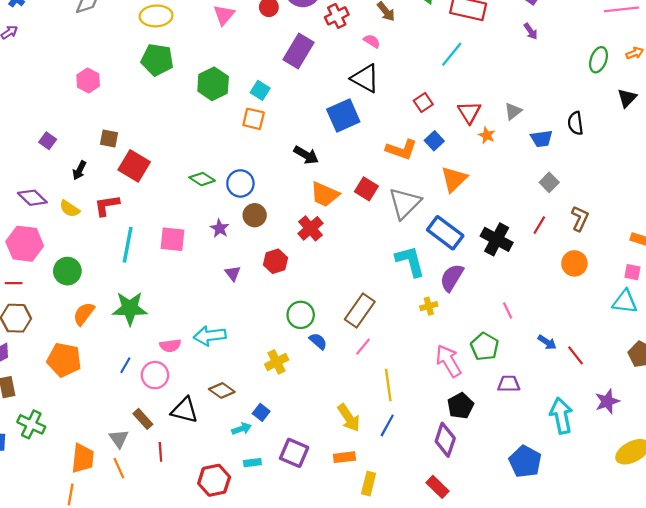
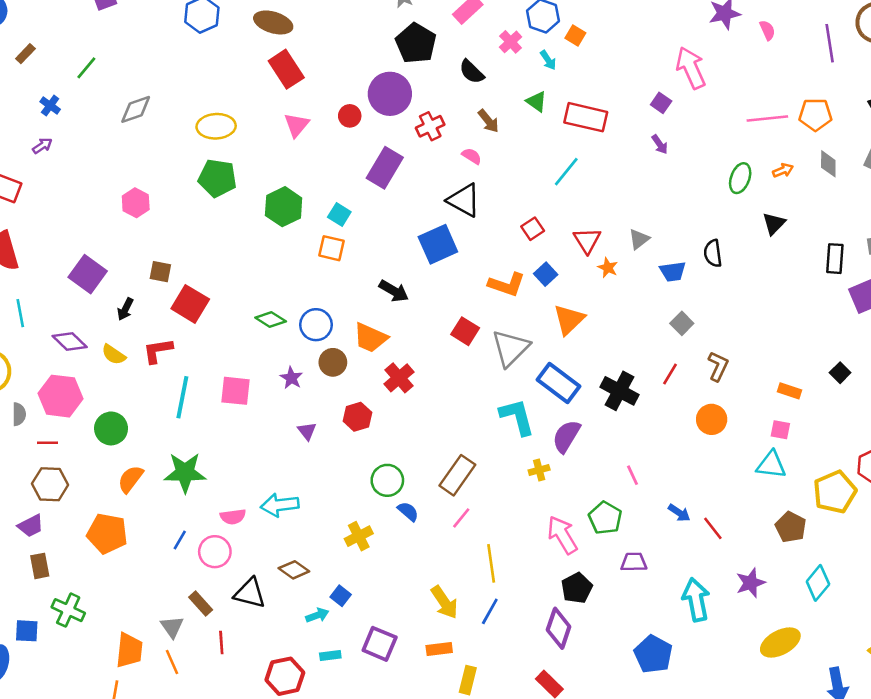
purple square: (48, 141) -> (88, 274), size x1.8
orange trapezoid: (325, 194) -> (370, 338), moved

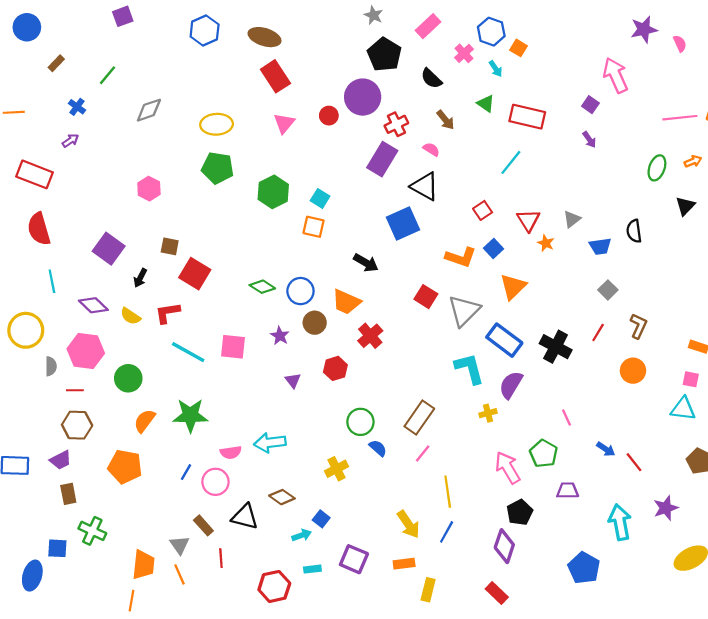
purple rectangle: (385, 168) -> (382, 159), moved
cyan line: (182, 397) -> (188, 352), turned -72

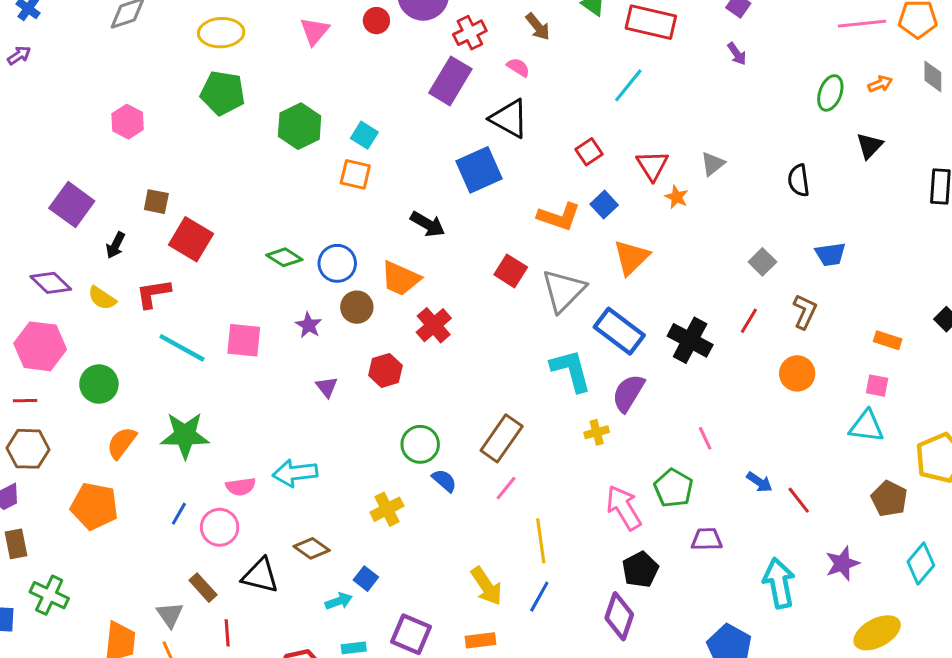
blue trapezoid: (600, 246) -> (830, 254), moved

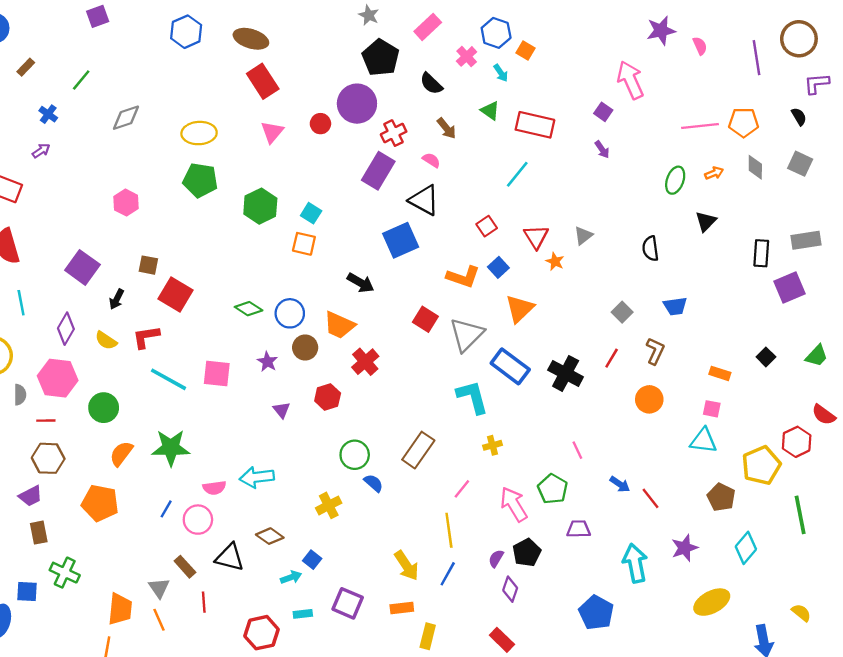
purple diamond: (51, 283) -> (66, 329), turned 76
purple semicircle: (628, 393) -> (496, 558), moved, size x0.6
pink line: (506, 488) -> (462, 489), moved
purple diamond: (619, 616) -> (510, 589), size x0.7

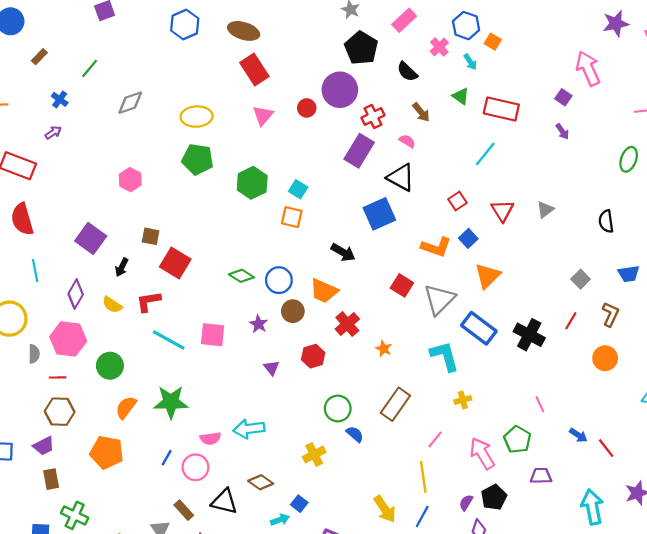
orange star: (555, 261) -> (384, 349), moved

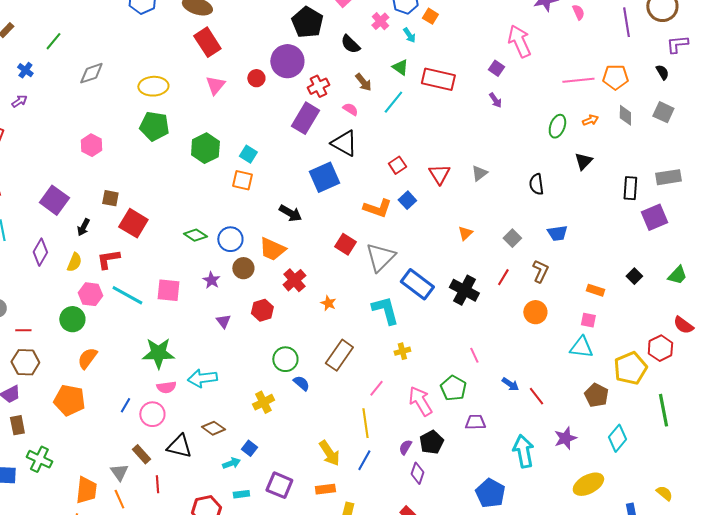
cyan line: (485, 154) -> (393, 102), moved
orange triangle: (487, 276) -> (465, 233), moved, size x0.6
yellow semicircle: (112, 305) -> (74, 262), turned -102
pink hexagon: (68, 339) -> (90, 294), moved, size x0.7
green star: (171, 402) -> (158, 353), moved

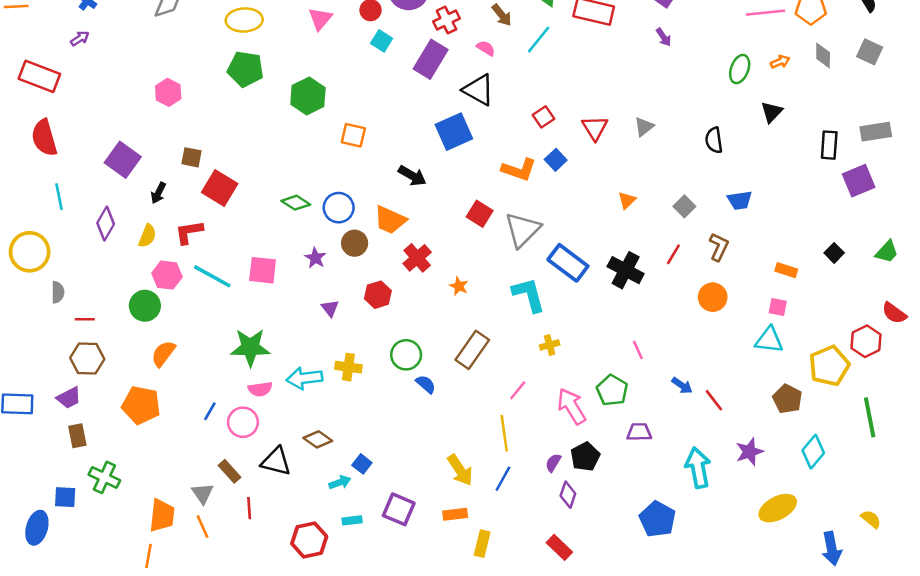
cyan square: (248, 154) -> (382, 41), moved
yellow cross: (263, 402) -> (348, 367), moved, turned 35

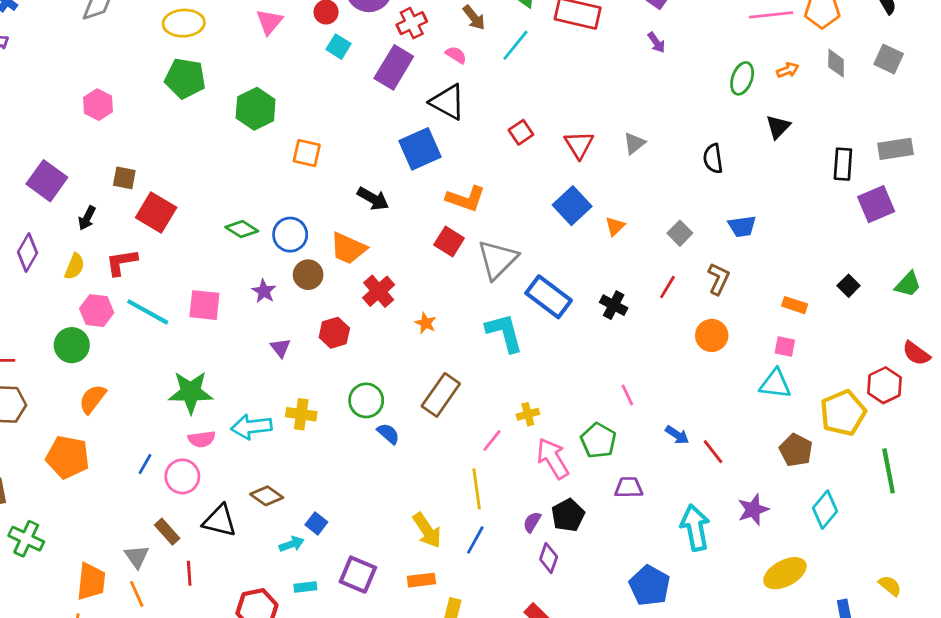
blue square: (556, 160) -> (572, 206), moved, size x1.5
orange L-shape: (519, 170) -> (466, 199), moved
black cross: (626, 270) -> (614, 305), size x0.7
yellow cross: (550, 345) -> (528, 414), moved

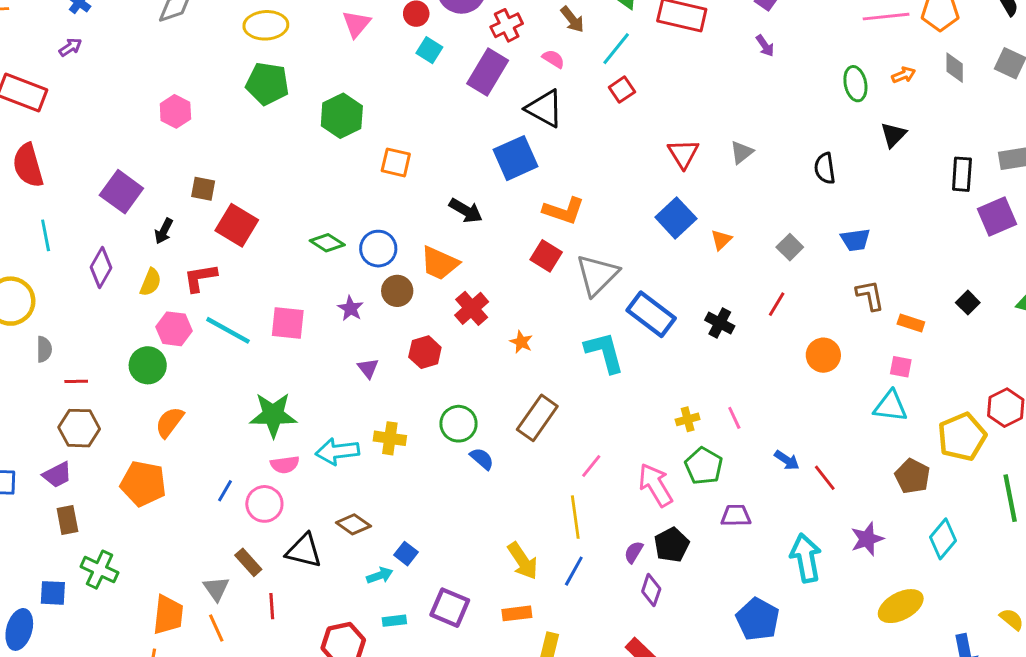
green ellipse: (742, 78) -> (855, 84), turned -32
red square: (521, 132) -> (622, 90), moved
brown L-shape: (719, 279) -> (870, 295), moved, turned -36
yellow cross: (528, 414) -> (688, 419), moved

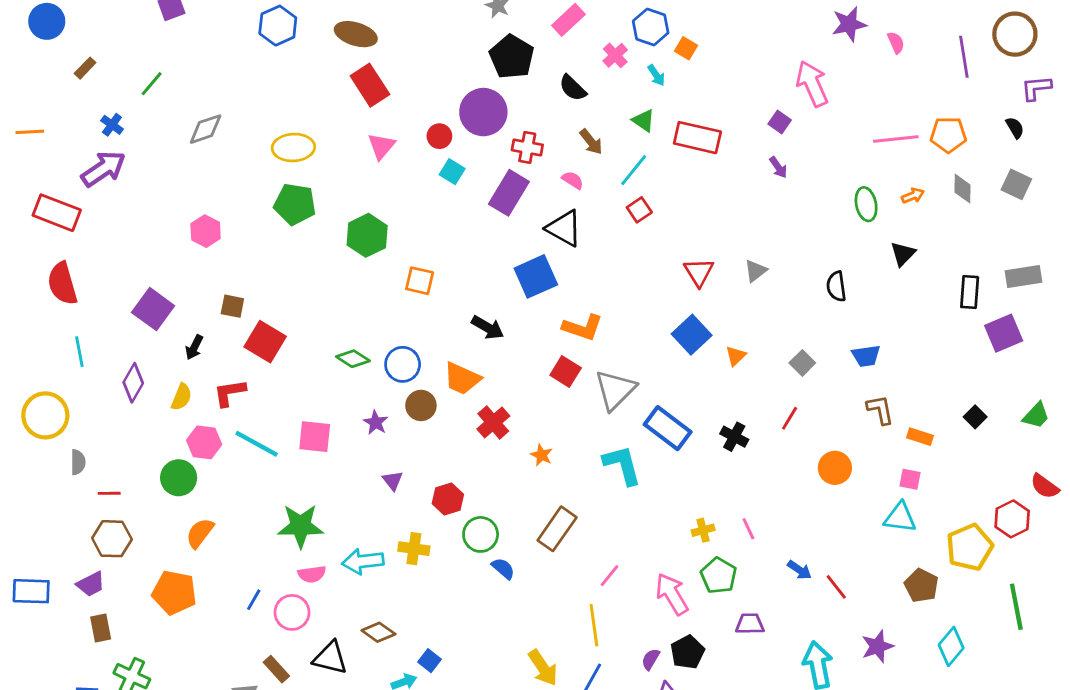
red cross: (507, 25) -> (527, 147), turned 36
purple arrow: (70, 47) -> (103, 169), size x2.0
red hexagon: (425, 352) -> (448, 499), moved

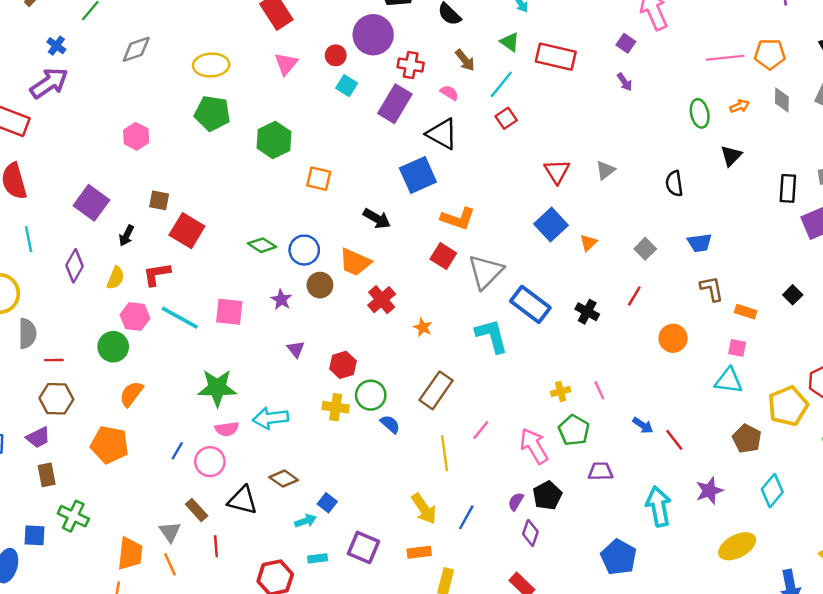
gray semicircle: (78, 462) -> (27, 333), size x1.4
yellow cross: (414, 549) -> (336, 407), moved
yellow line: (594, 625) -> (444, 453), moved

